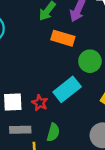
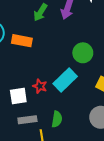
orange rectangle: (63, 38) -> (22, 41), moved
red star: (40, 103) -> (40, 86), moved

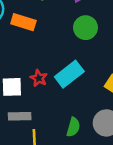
green circle: (83, 53) -> (86, 28), moved
green semicircle: (57, 119) -> (73, 127), moved

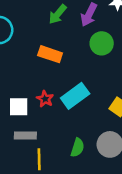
orange rectangle: (23, 22) -> (50, 54), moved
green circle: (86, 28) -> (102, 43), moved

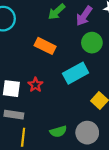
cyan rectangle: (75, 96) -> (76, 73), moved
green semicircle: (77, 148) -> (58, 132), turned 49

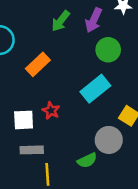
orange rectangle: (45, 46) -> (38, 64), moved, turned -60
gray circle: (87, 133) -> (109, 140), moved

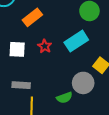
red star: (51, 111) -> (45, 46), moved
white square: (24, 120) -> (17, 49), moved

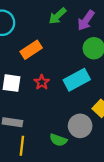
green semicircle: (64, 98) -> (58, 140), turned 35

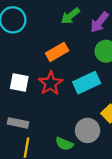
orange rectangle: (31, 50) -> (57, 52), moved
red star: (42, 82) -> (50, 83), size x1.5

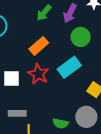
gray circle: (88, 130) -> (86, 117), moved

